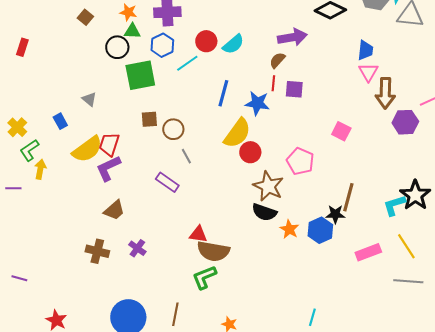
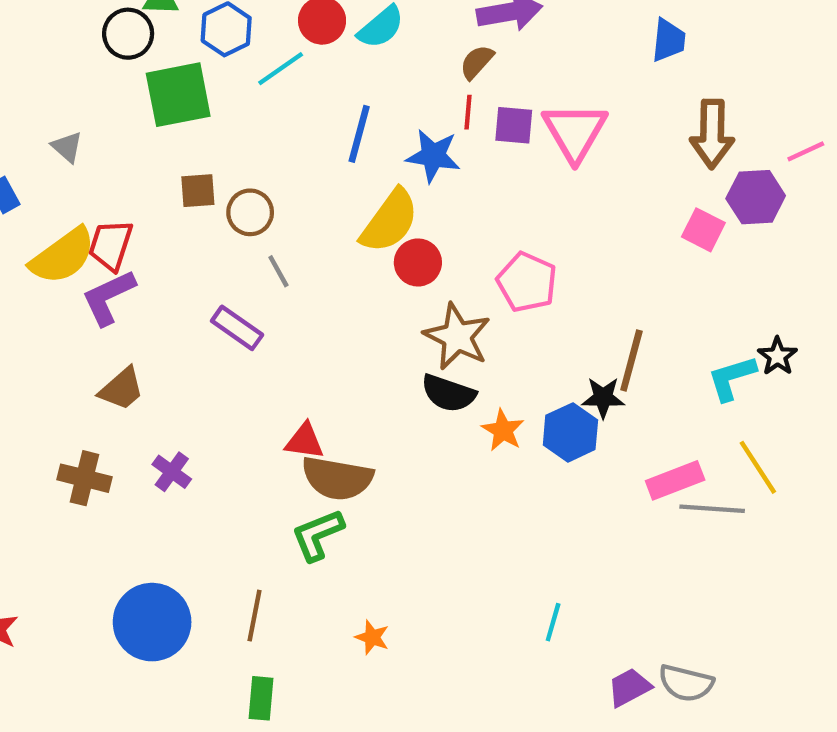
pink triangle: (368, 72) -> (575, 132), moved, size x1.5
pink square: (341, 131) -> (703, 230), moved
black star: (415, 195) -> (777, 356), size x0.6
gray line: (408, 281) -> (712, 509), moved

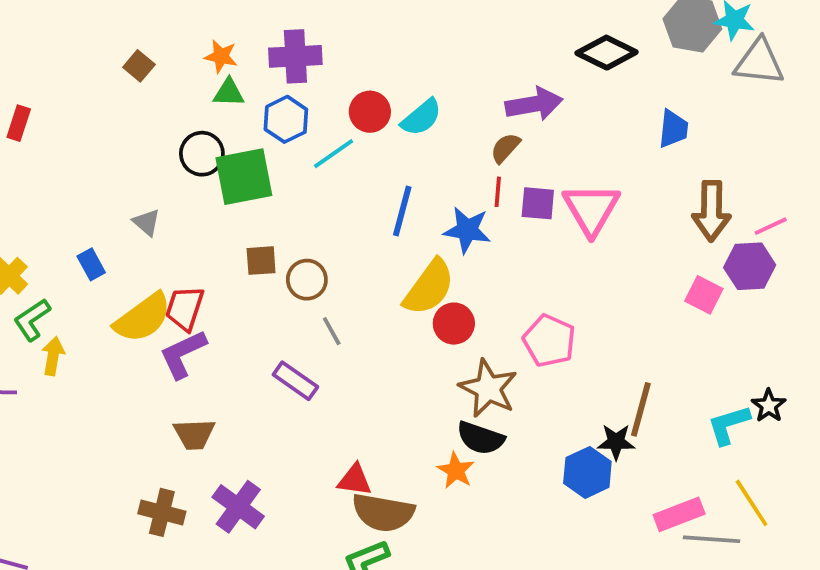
black circle: (128, 34) -> (202, 154), moved
pink line: (806, 151) -> (771, 226), moved
brown trapezoid: (122, 389) -> (194, 434), turned 39
orange star: (503, 430) -> (456, 470), moved
purple cross: (172, 472) -> (238, 507), size x1.5

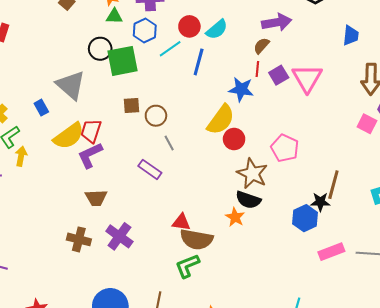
purple square: (538, 203) -> (279, 75), turned -36
blue line: (402, 211) -> (199, 62), moved
gray triangle: (147, 222) -> (71, 85), size x2.0
pink rectangle: (679, 514) -> (331, 252), moved

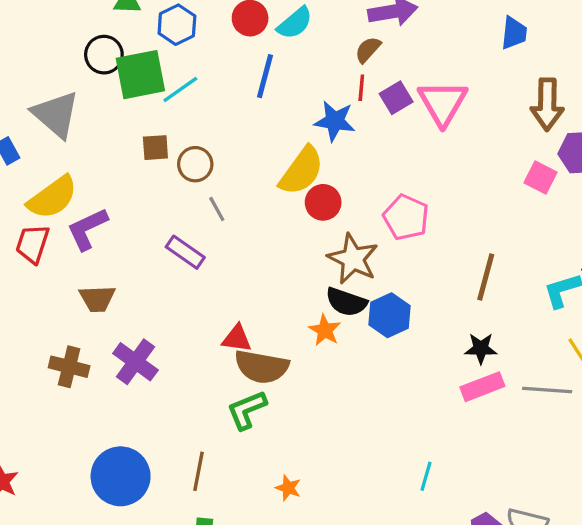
cyan line: (170, 49) -> (180, 89), moved
red trapezoid: (91, 131) -> (33, 244), moved
black star: (320, 202) -> (481, 348), moved
blue hexagon: (305, 218) -> (389, 315), moved

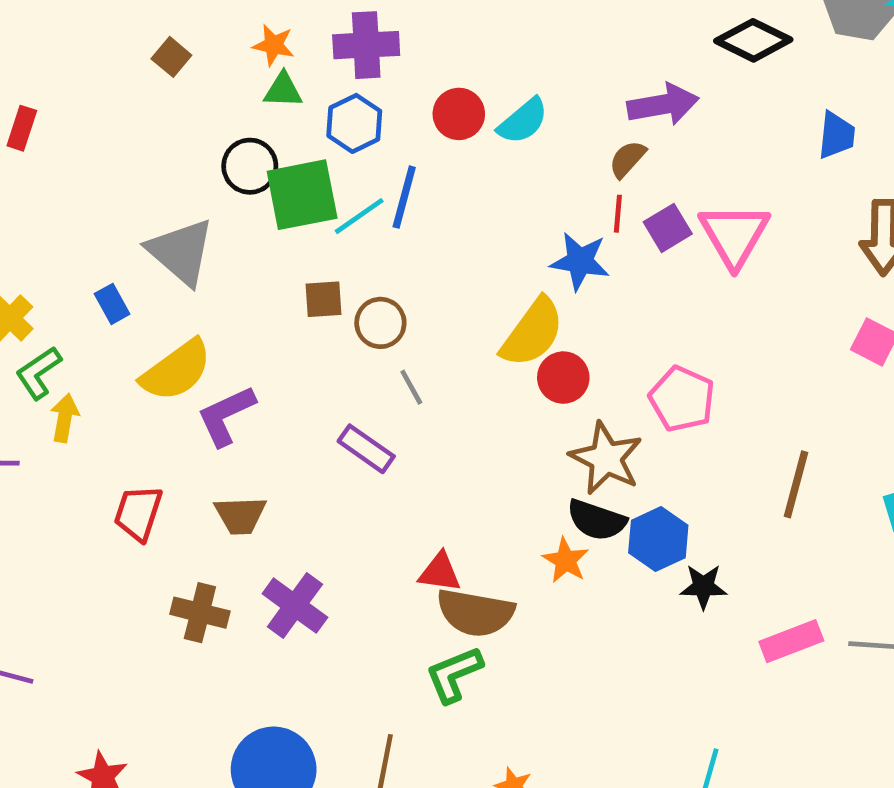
blue line: (265, 76) -> (404, 197), moved
red trapezoid: (33, 244) -> (138, 513), moved
black star: (481, 348) -> (703, 587), moved

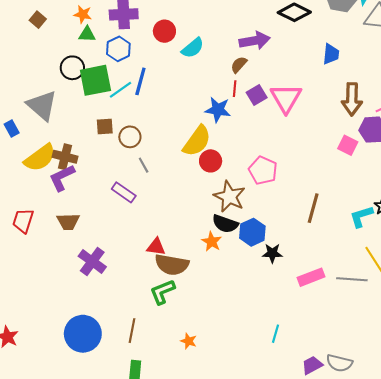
red circle: (459, 114) -> (164, 31), moved
brown cross: (200, 613) -> (65, 157), moved

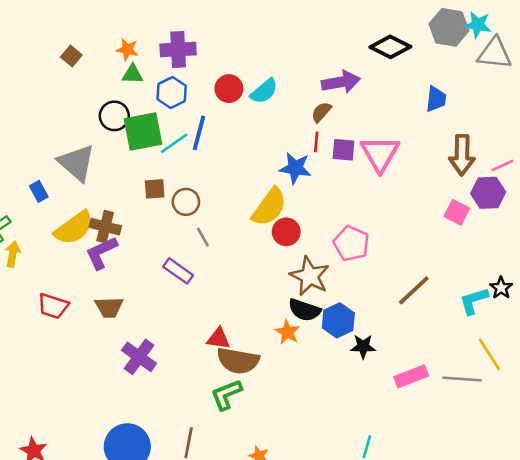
red circle: (164, 31) -> (229, 89), moved
purple square: (257, 95) -> (344, 150), turned 36
brown line: (313, 208) -> (414, 290), turned 32
red trapezoid: (23, 221) -> (53, 306), turned -90

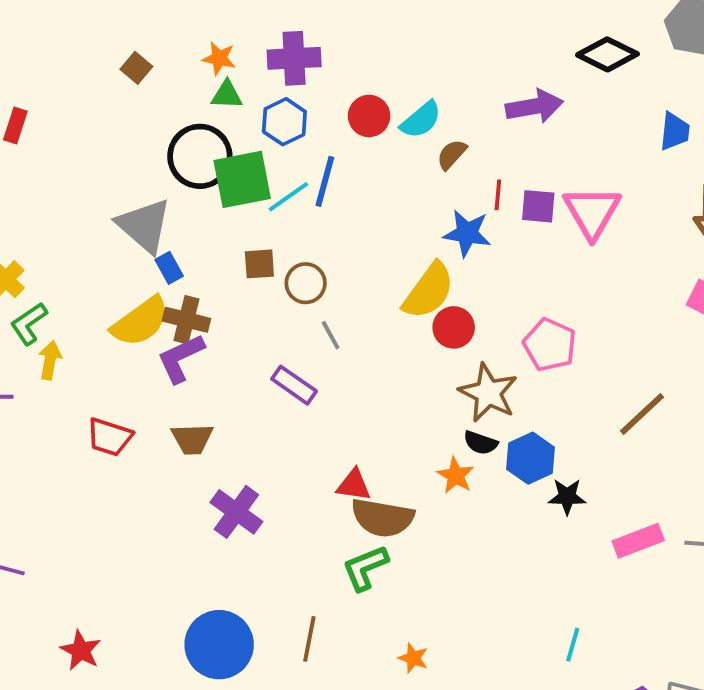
brown semicircle: (321, 112) -> (452, 154), moved
black circle: (114, 116) -> (200, 156), size x1.4
blue rectangle: (39, 191) -> (169, 268), moved
black semicircle: (304, 310) -> (481, 443), size x0.7

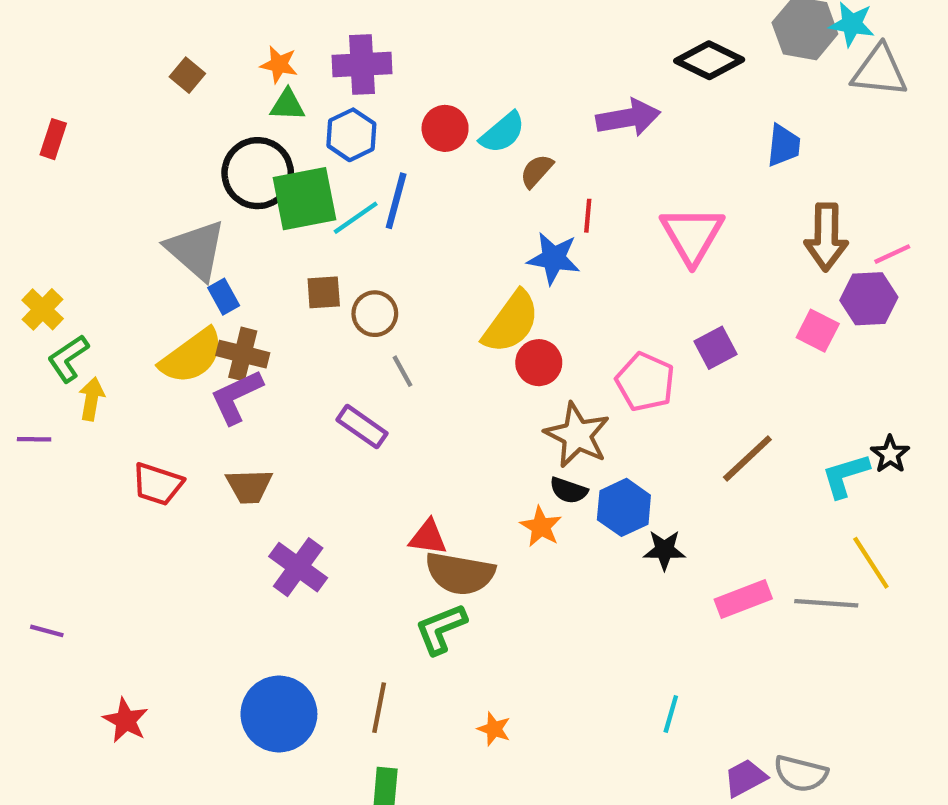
purple square: (538, 206) -> (716, 348), moved, turned -33

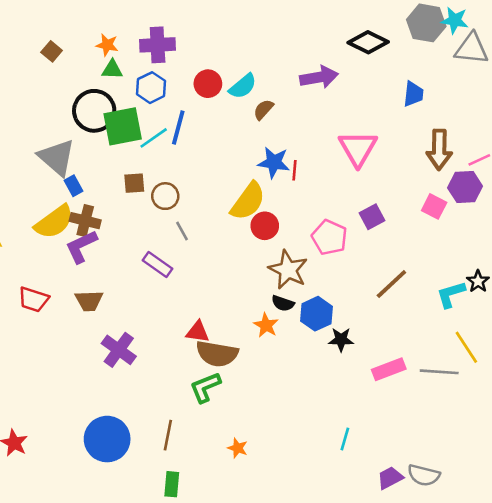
red line: (588, 216) -> (294, 170), moved

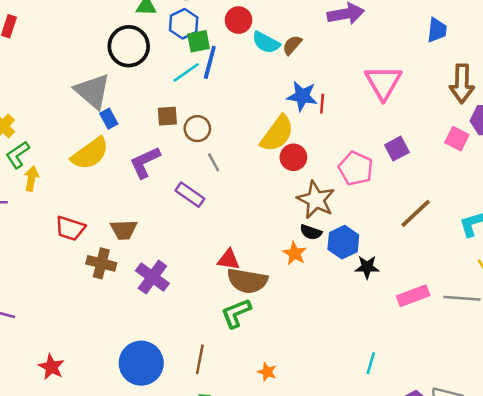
cyan semicircle: (243, 86) -> (266, 42), moved, turned 68
green square: (123, 126) -> (199, 41), moved, size x0.6
brown cross: (85, 221) -> (101, 263), moved
purple L-shape: (81, 246) -> (145, 162), moved

